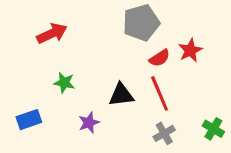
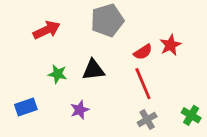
gray pentagon: (141, 23) -> (107, 20), moved
black triangle: (121, 95) -> (93, 70), moved

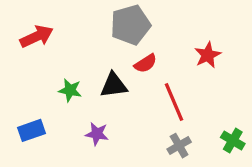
red arrow: (47, 30) -> (37, 37), moved
red semicircle: (143, 52) -> (146, 63), moved
purple star: (80, 110) -> (97, 134), turned 30

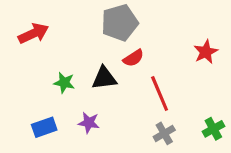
red star: (208, 55) -> (206, 52), moved
blue rectangle: (32, 130) -> (44, 127), moved
green cross: (233, 141) -> (213, 129), turned 30

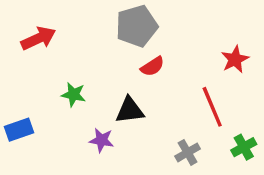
black triangle: (104, 78) -> (130, 110), moved
red line: (160, 93) -> (212, 107), moved
blue rectangle: (44, 127) -> (19, 130), moved

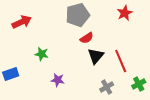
red star: (235, 59) -> (125, 13), moved
black triangle: (130, 110) -> (96, 56), moved, turned -42

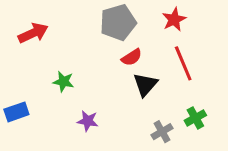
red star: (125, 13) -> (174, 19), moved
red line: (121, 61) -> (183, 63), moved
green cross: (139, 84) -> (195, 118), moved

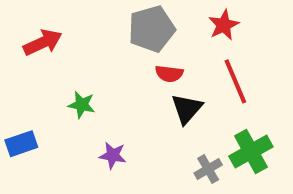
red semicircle: (132, 57) -> (169, 74), turned 40
green cross: (195, 118) -> (251, 151), size x1.5

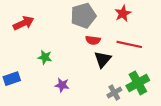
red line: (235, 81) -> (129, 44), turned -55

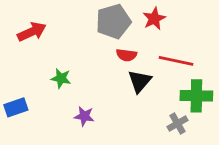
red star: (123, 13) -> (154, 19), moved
green cross: (138, 83) -> (196, 96), moved, turned 30
gray cross: (114, 93) -> (177, 123), moved

